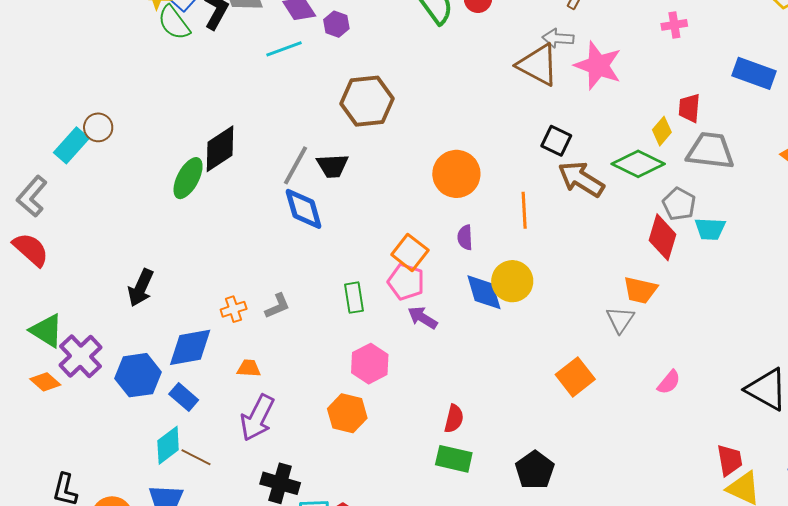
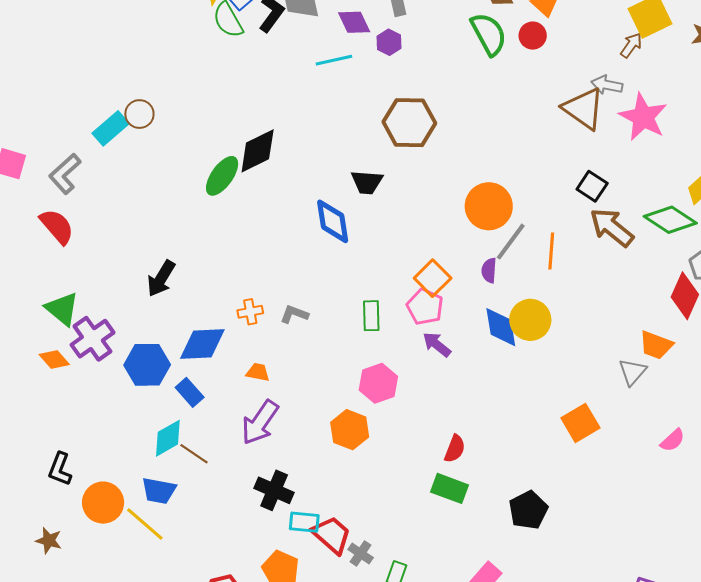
gray line: (295, 165) -> (511, 242), moved
gray L-shape: (277, 306) -> (294, 314), turned -144

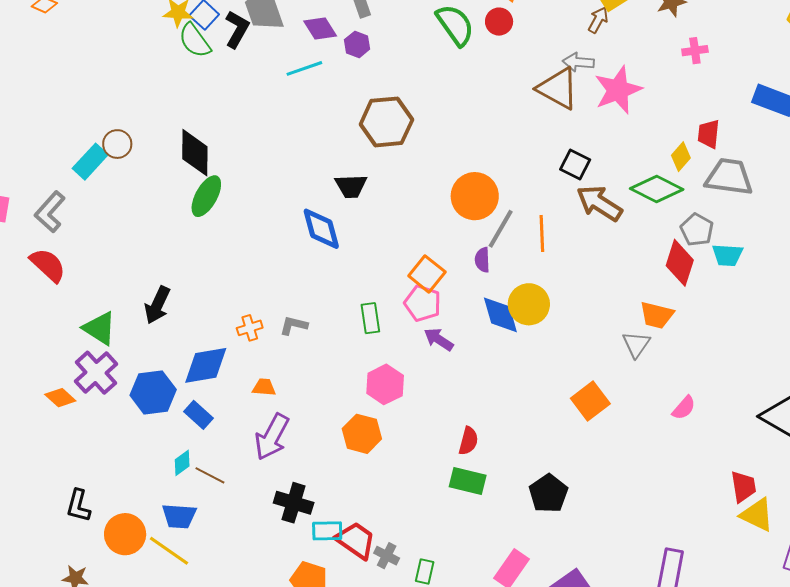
pink star: (643, 117) -> (618, 90), turned 30
black diamond: (258, 151) -> (195, 153), moved, turned -57
green triangle: (62, 309) -> (100, 328), moved
cyan diamond: (168, 438) -> (182, 463), size x0.7

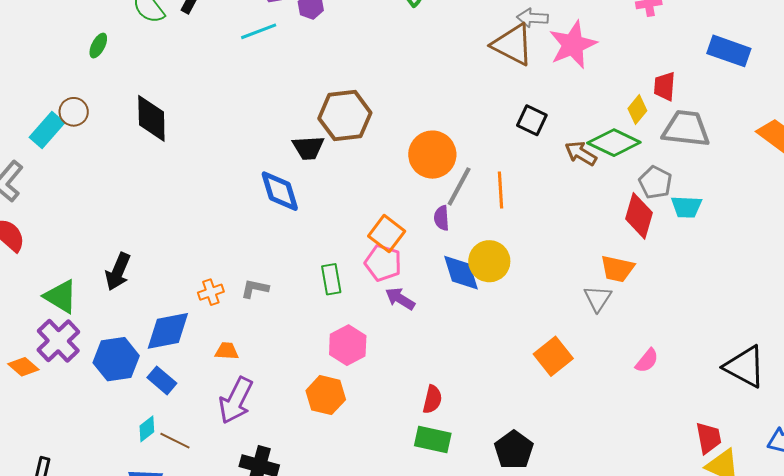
brown hexagon: (386, 122) -> (345, 116), moved
green ellipse: (206, 196) -> (98, 46), moved, size x0.6
brown arrow: (599, 203) -> (581, 153), moved, size x0.7

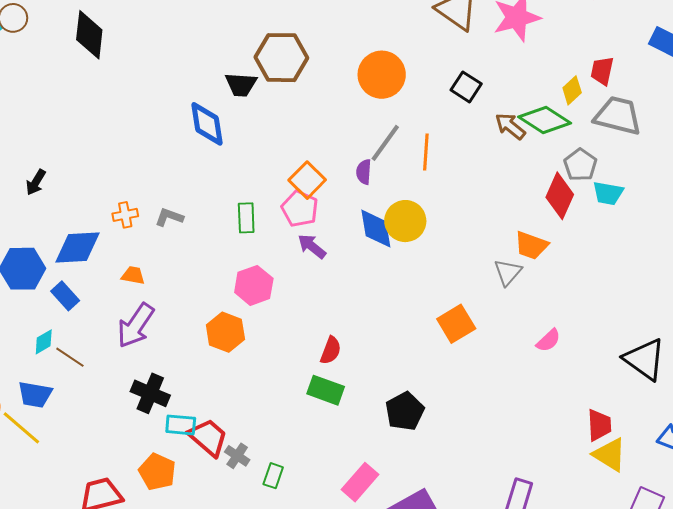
orange circle: (432, 155) -> (382, 75), moved
black arrow: (118, 272) -> (36, 182), size x0.7

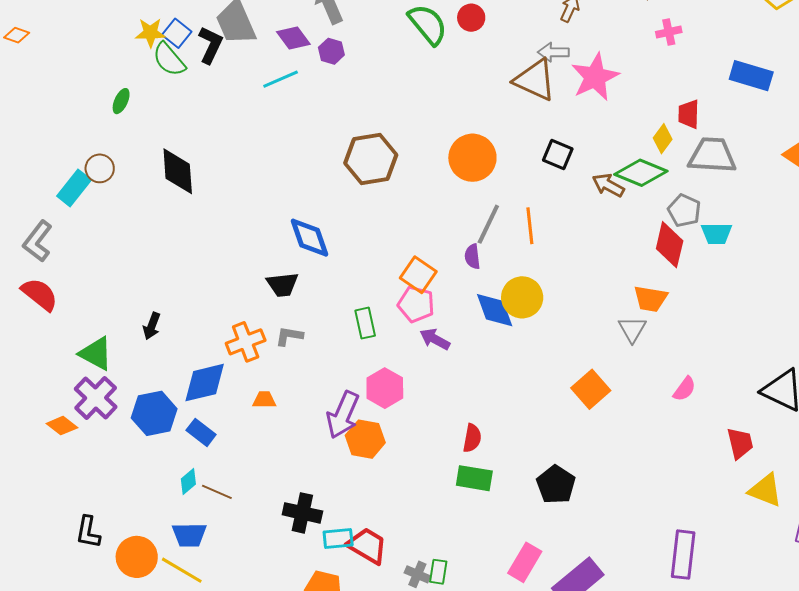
black trapezoid: (241, 85) -> (282, 285), moved
orange cross: (125, 215) -> (246, 342), size x1.5
purple arrow: (136, 326) -> (343, 415), moved
red trapezoid: (599, 425) -> (740, 443), moved
gray cross: (237, 456) -> (417, 574), moved

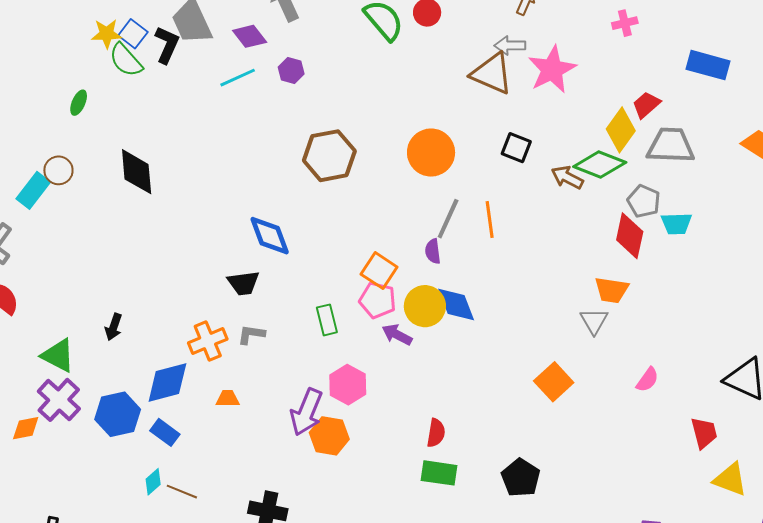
purple hexagon: (331, 51) -> (291, 70), moved
red trapezoid: (689, 114) -> (646, 105), turned 48
yellow diamond: (663, 139) -> (621, 130), size x1.5
yellow circle: (522, 297) -> (425, 306), moved
orange diamond: (62, 426) -> (26, 428), turned -48

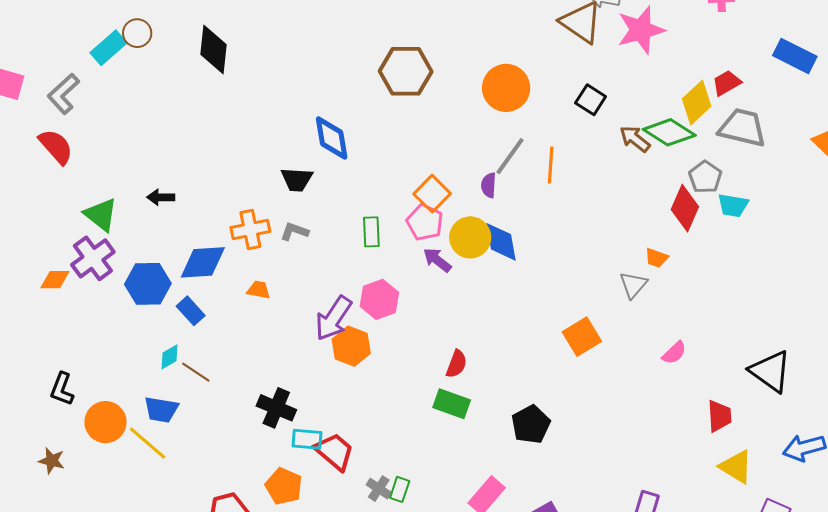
orange trapezoid: (612, 290) -> (657, 258), size x0.7
black arrow: (114, 327) -> (161, 197), turned 60

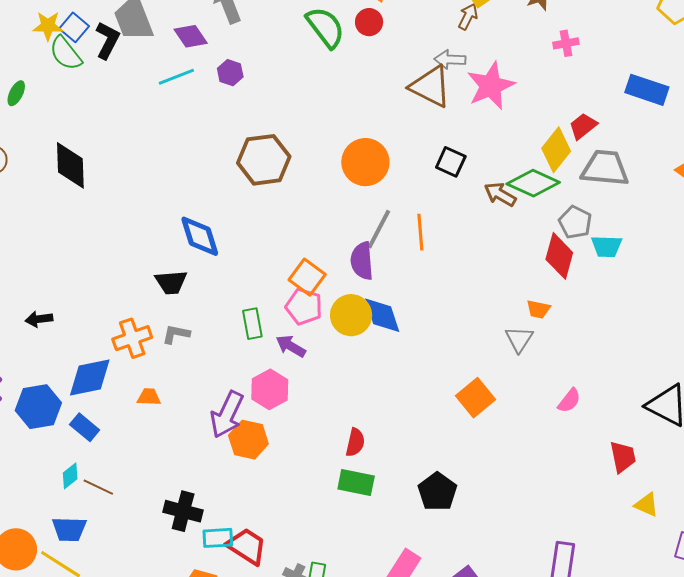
purple semicircle: (489, 185) -> (362, 261), size x1.5
purple arrow: (437, 260) -> (291, 346), moved
yellow triangle: (736, 467) -> (647, 505), size x0.7

